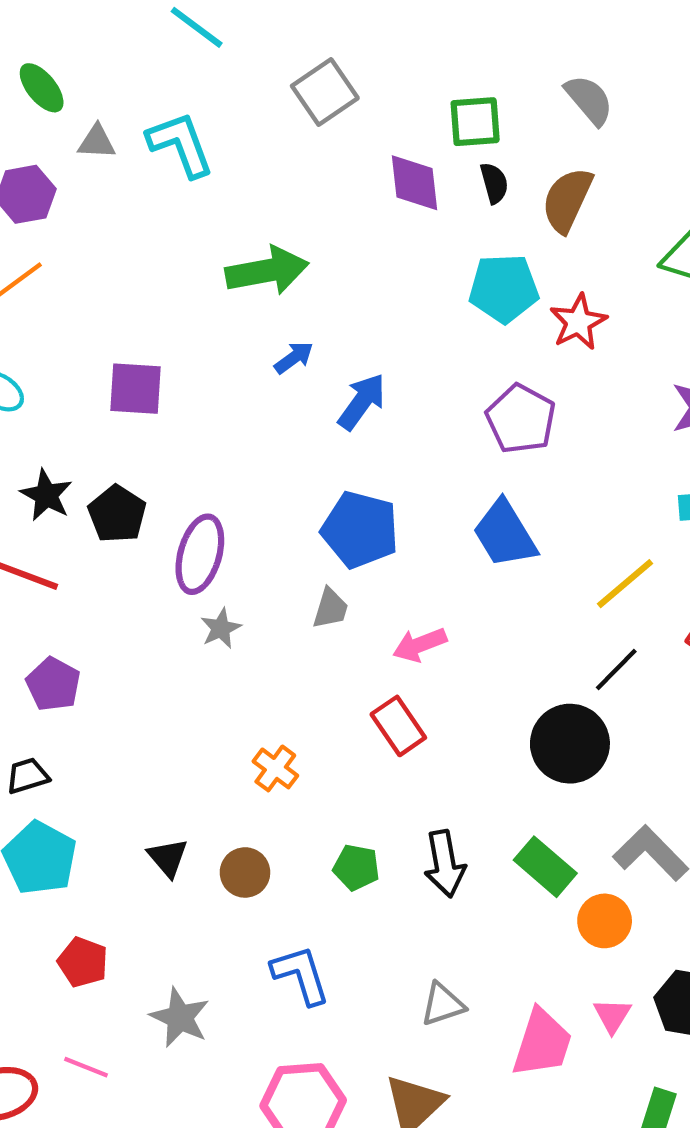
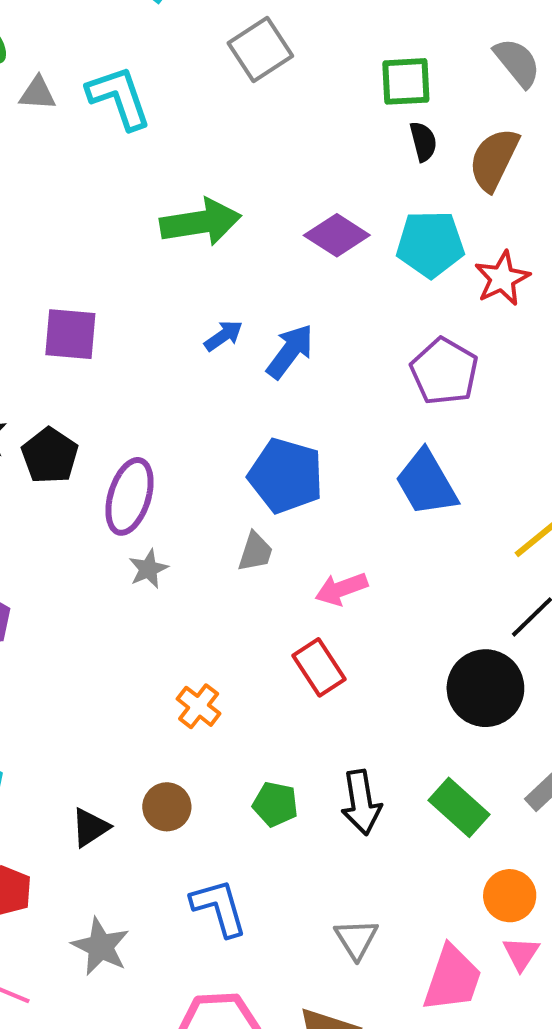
purple diamond: (414, 183) -> (337, 235), moved, turned -52
blue arrow: (294, 358) -> (223, 336), moved
black triangle: (168, 858) -> (90, 827), moved, turned 36
orange circle: (605, 921) -> (510, 896), moved
gray triangle: (443, 1004) -> (356, 939), turned -45

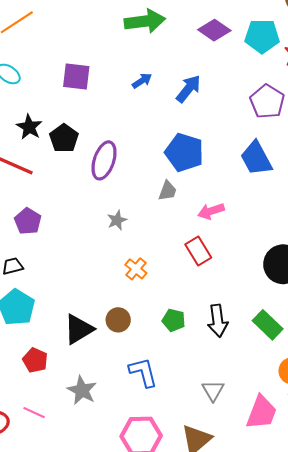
blue arrow: (223, 336) -> (142, 81), moved
gray star: (148, 569) -> (117, 220), moved
black triangle: (90, 827) -> (79, 329), size x1.5

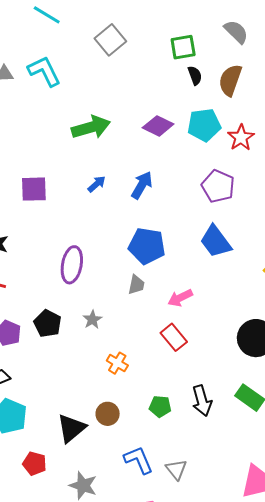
black pentagon: (64, 138) -> (48, 323), moved
gray triangle: (213, 391) -> (176, 469), moved

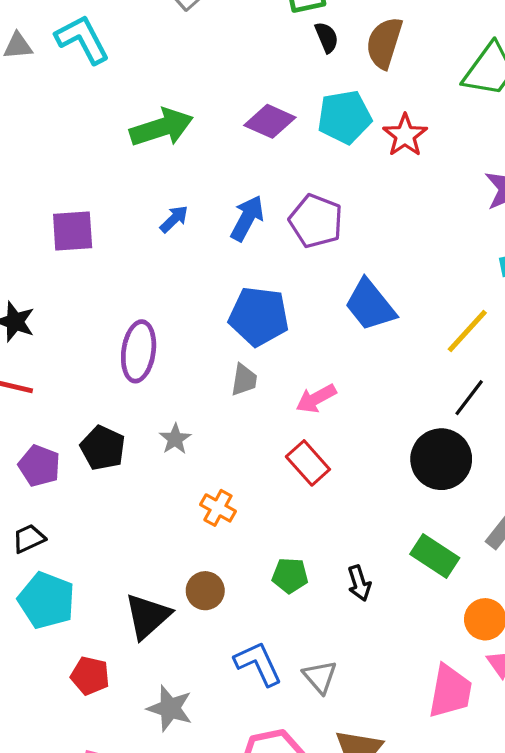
purple pentagon: (218, 186) -> (316, 221), moved
black arrow: (202, 401) -> (359, 583), moved, size x0.7

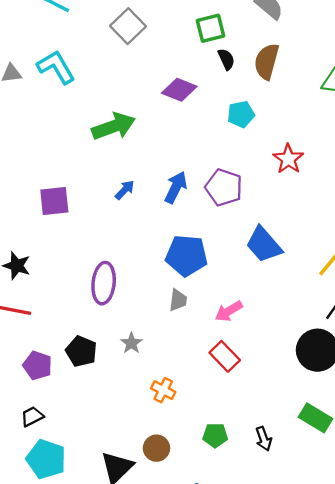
cyan pentagon: (344, 117) -> (241, 114), size x0.7
purple diamond: (270, 121) -> (179, 90), moved
red star: (405, 135) -> (288, 159), moved

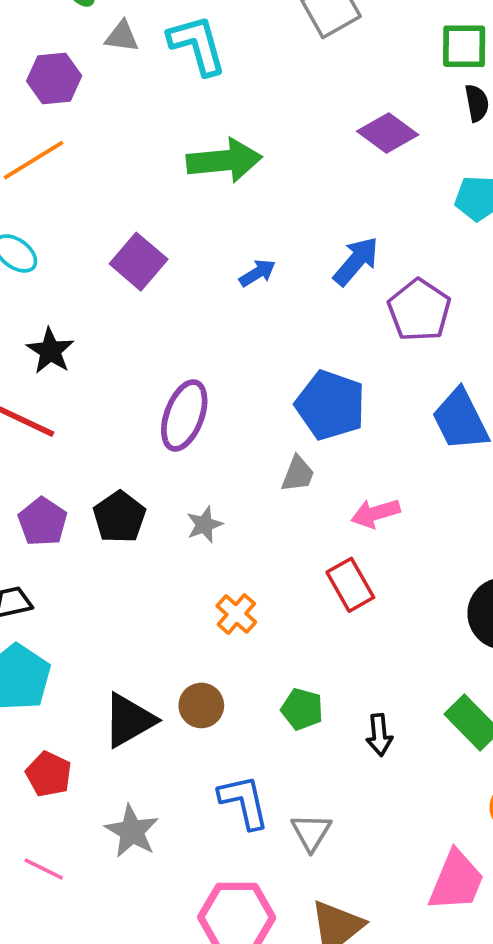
green arrow: (114, 126) -> (224, 161), moved
blue arrow: (176, 187) -> (356, 261), moved
purple square: (54, 201) -> (139, 262), turned 32

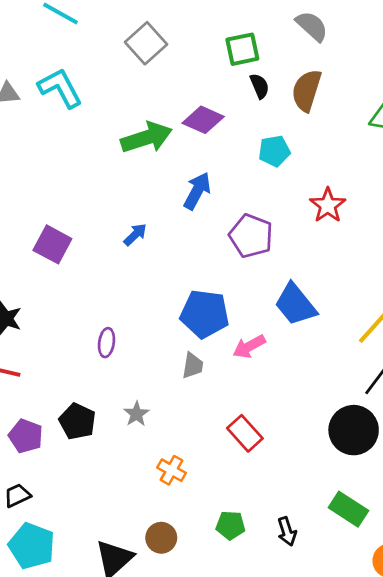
green arrow: (224, 161) -> (146, 138), moved
blue arrow: (356, 261) -> (197, 191), moved
purple ellipse: (184, 415) -> (106, 343), size x0.6
pink arrow: (375, 513) -> (249, 346), moved

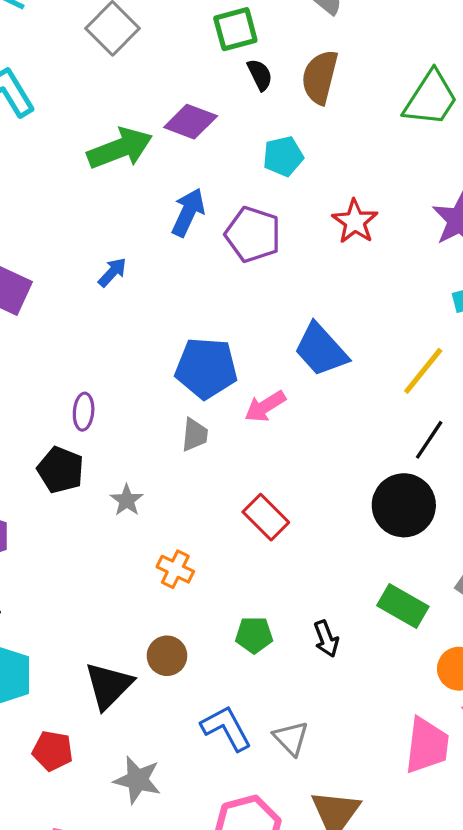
purple pentagon: (251, 236) -> (253, 234), moved
black pentagon: (77, 421) -> (60, 470), moved

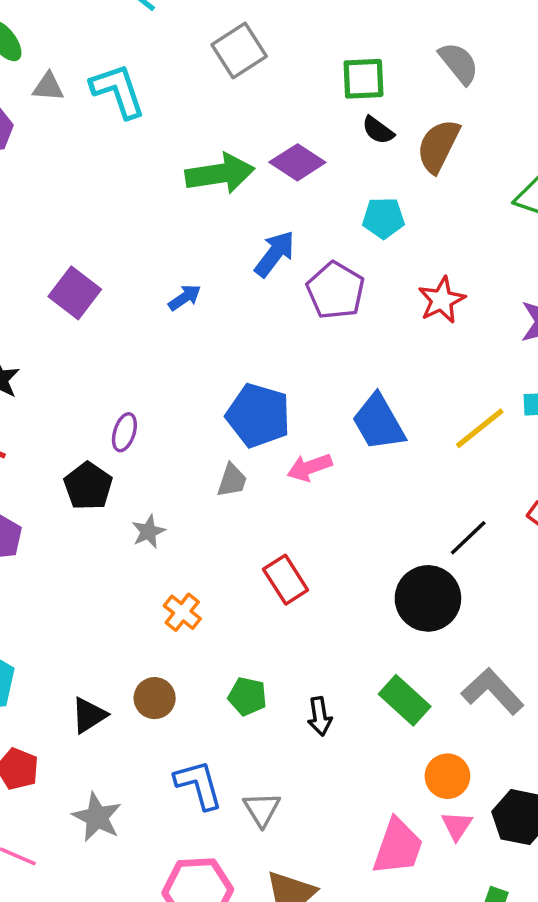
black semicircle: (260, 75) -> (378, 130), turned 140
yellow line: (423, 371) -> (480, 428), moved
black triangle: (109, 686) -> (89, 715), size x0.7

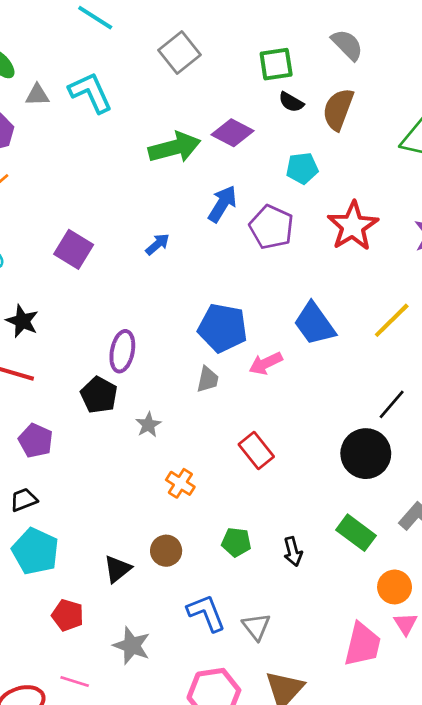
red star: (442, 300) -> (353, 226), size x1.4
purple ellipse: (124, 432) -> (122, 351), size x1.4

